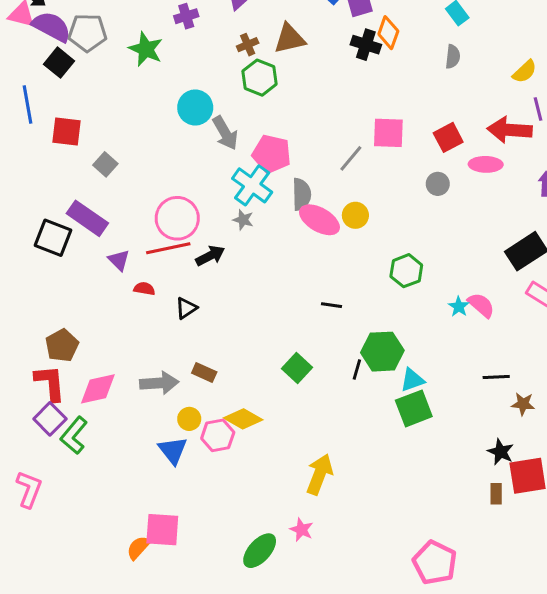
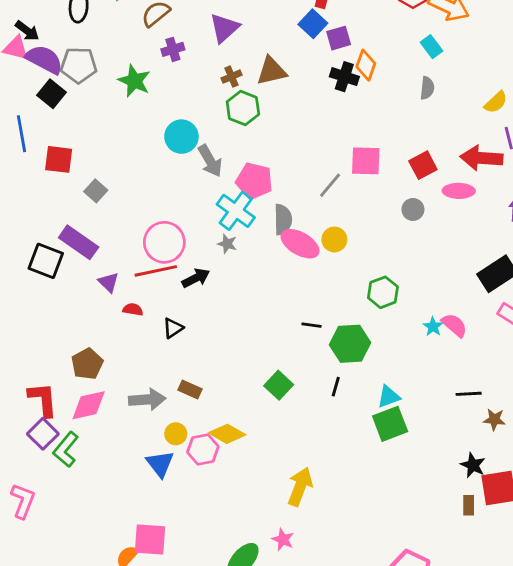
brown pentagon: (62, 346) -> (87, 364), moved
green hexagon: (382, 352) -> (350, 344), moved

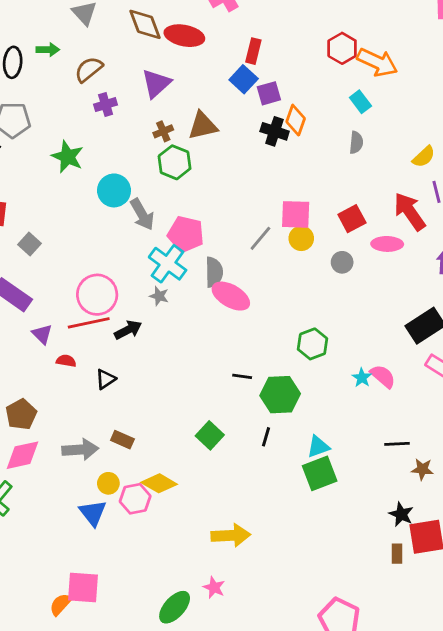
green star: (134, 81) -> (68, 157), moved
red arrow: (482, 158) -> (410, 212), turned 51
yellow circle: (334, 239) -> (301, 238), moved
yellow arrow: (300, 487) -> (231, 535), turned 66

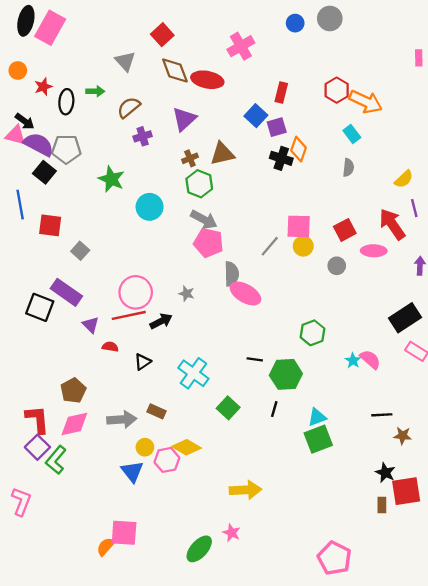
red rectangle: (253, 51) -> (281, 92), moved
gray arrow: (142, 214) -> (204, 220), moved, turned -32
cyan cross: (168, 264) -> (193, 373), moved

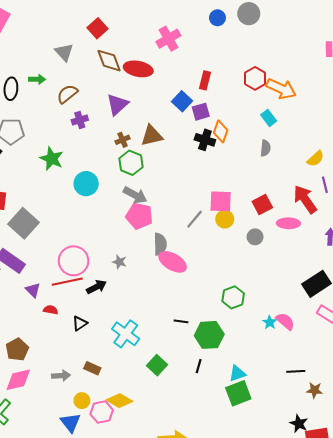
gray square: (80, 251) -> (23, 223), size x1.8
gray arrow: (122, 419) -> (61, 376), size x0.7

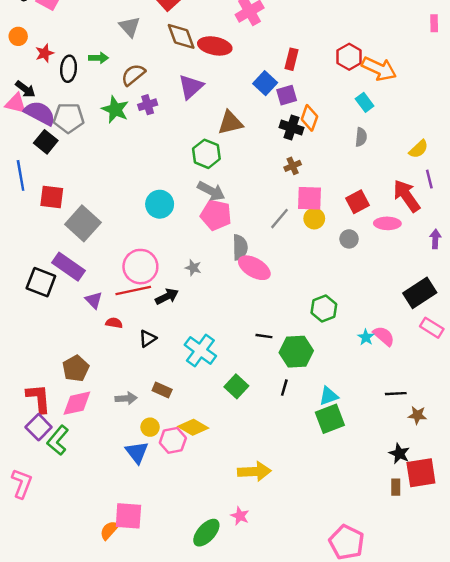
brown cross: (123, 140) -> (293, 166), moved
green star: (52, 159) -> (115, 110), moved
cyan circle: (86, 184) -> (160, 204), moved

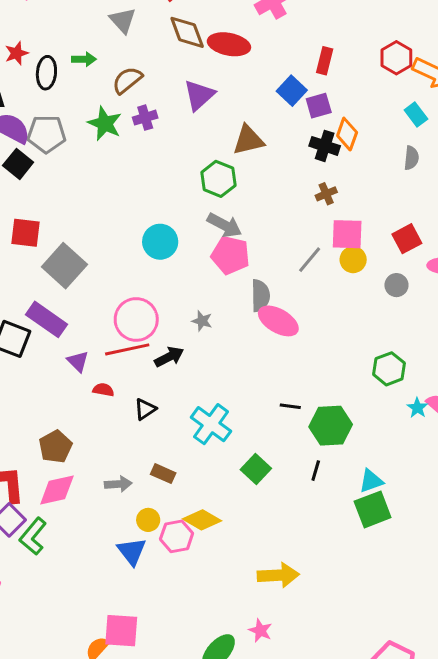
green hexagon: (324, 308) -> (389, 369), moved

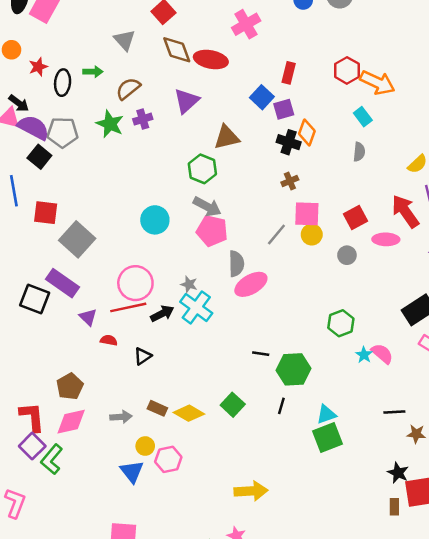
pink ellipse: (278, 321) -> (251, 284), turned -60
cyan cross: (211, 424) -> (196, 307), moved
yellow diamond: (202, 520) -> (189, 413), moved

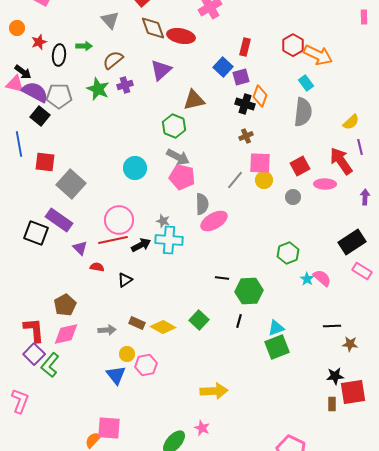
gray semicircle: (359, 152) -> (303, 112), size x1.8
cyan cross: (196, 307) -> (169, 240), turned -32
black star: (398, 473) -> (335, 376), turned -30

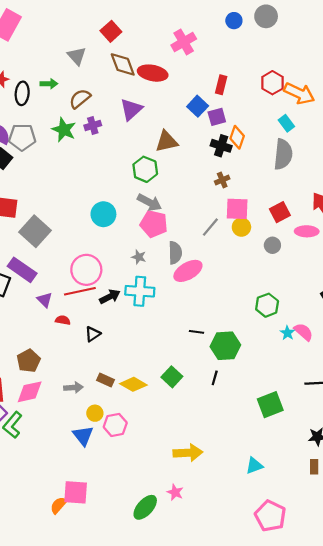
gray star: (163, 221) -> (139, 257), moved
cyan triangle: (276, 328) -> (254, 466), moved
green square: (277, 347) -> (270, 405), moved

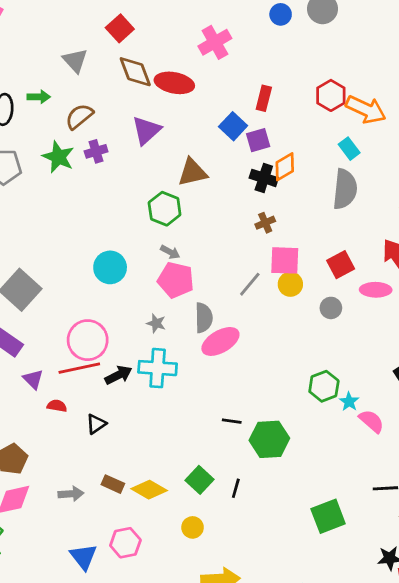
orange diamond: (237, 137) -> (285, 167), turned 40
gray arrow: (149, 202) -> (170, 252), size x0.6
cyan star: (287, 333) -> (349, 402), moved
black line: (215, 378) -> (236, 488), moved
yellow circle: (95, 413) -> (193, 527), moved

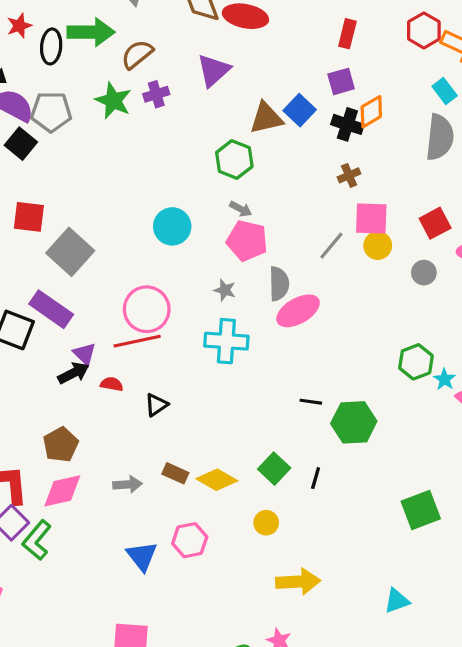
green arrow: (39, 97) -> (91, 32), size x1.8
blue square: (233, 126) -> (300, 110), moved
black arrow: (118, 375) -> (73, 373), moved

